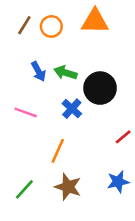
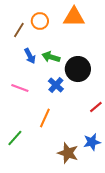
brown line: (24, 25) -> (19, 30), moved
brown star: (68, 187) -> (68, 153), moved
green line: (24, 189) -> (15, 138), moved

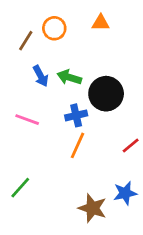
orange triangle: (74, 17) -> (101, 23), size x0.6
blue cross: (56, 85) -> (76, 115), turned 35
orange line: (45, 118) -> (77, 145), moved

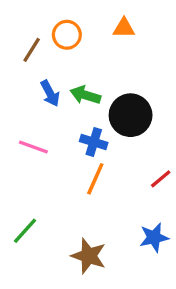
blue cross: (76, 115) -> (94, 142), turned 30
brown star: (92, 208) -> (89, 256), moved

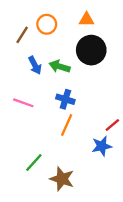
black circle: (131, 115) -> (91, 50), moved
green line: (25, 231) -> (34, 162), moved
blue star: (154, 237) -> (102, 146), moved

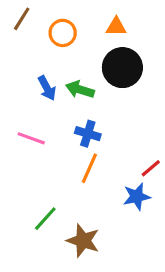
brown line: (22, 35) -> (22, 19), moved

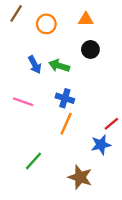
black circle: (122, 68) -> (90, 49), size x0.6
brown star: (83, 241) -> (80, 177), moved

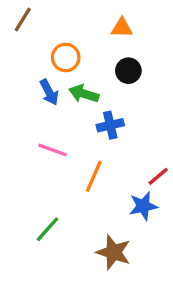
orange circle: (46, 24) -> (66, 57), moved
blue cross: (65, 98) -> (110, 125), moved, turned -30
pink line: (23, 102) -> (52, 150), moved

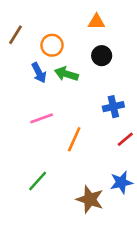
brown line: (23, 19) -> (15, 35), moved
blue cross: (110, 125) -> (113, 107), moved
pink line: (52, 150) -> (42, 118), turned -40
blue star: (143, 206) -> (121, 182), moved

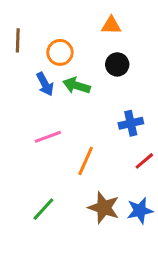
brown line: (15, 35) -> (18, 40), turned -30
brown star: (90, 199) -> (104, 208), moved

